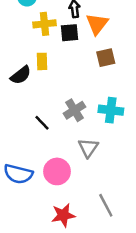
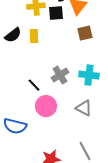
black semicircle: (21, 75) -> (13, 35), moved
gray triangle: (88, 148) -> (84, 108), moved, turned -36
pink circle: (57, 171) -> (46, 106), moved

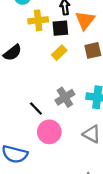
yellow rectangle: (34, 36) -> (59, 53), moved, turned 48

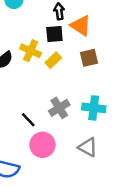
yellow cross: (38, 20) -> (31, 51), moved, turned 30
orange triangle: (85, 20) -> (81, 26), turned -35

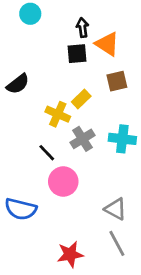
yellow cross: (31, 51) -> (58, 114), moved
yellow rectangle: (53, 60) -> (81, 99), moved
gray triangle: (88, 147) -> (116, 209), moved

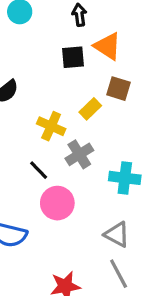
black arrow: (83, 28) -> (79, 15), moved
brown square: (117, 81) -> (119, 89), turned 30
yellow rectangle: (81, 99) -> (90, 109), moved
cyan cross: (122, 139) -> (125, 178), moved

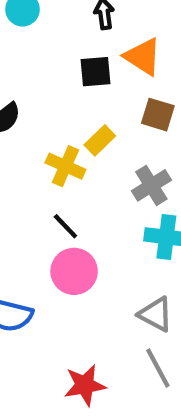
yellow rectangle: (90, 109) -> (100, 140), moved
gray cross: (79, 154) -> (151, 185), moved
black line: (39, 170) -> (65, 226), moved

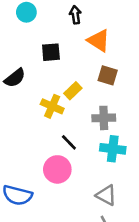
black square: (96, 72) -> (51, 52), moved
gray cross: (151, 185) -> (104, 118), turned 30
black line: (65, 226) -> (69, 142), moved

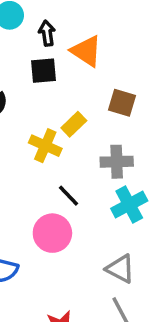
black arrow: (75, 15) -> (47, 33), moved
orange triangle: (99, 41) -> (86, 51), moved
cyan cross: (113, 149) -> (129, 205), turned -35

